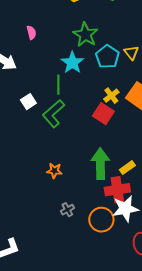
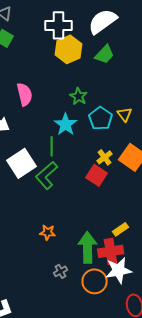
pink semicircle: (31, 33) -> (25, 94), size x1.6
green star: (85, 35) -> (79, 96), size x0.7
white square: (28, 102) -> (22, 163), size x1.8
green arrow: (100, 164) -> (88, 247), moved

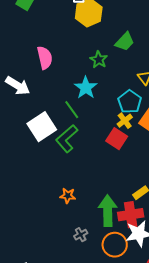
green trapezoid: (105, 54) -> (125, 42), moved
cyan pentagon: (101, 118) -> (130, 102), moved
green line: (52, 146) -> (72, 110), turned -36

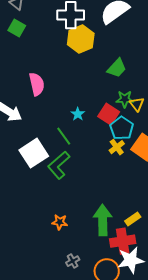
green star: (99, 60) -> (125, 99), moved, turned -30
cyan star: (86, 88) -> (78, 114), size x0.6
red square: (117, 139) -> (109, 114), moved
green arrow: (108, 211) -> (103, 220), moved

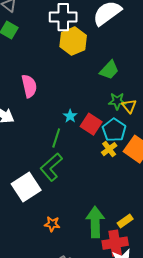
red square: (109, 114) -> (91, 124), moved
green line: (64, 136) -> (56, 138), turned 54
white square: (34, 153) -> (26, 187), moved

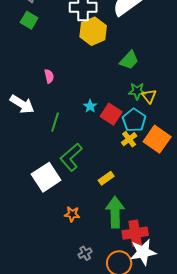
pink semicircle: (29, 86) -> (49, 76), size x0.6
green line: (56, 138) -> (55, 122), moved
yellow rectangle: (125, 221) -> (106, 178), moved

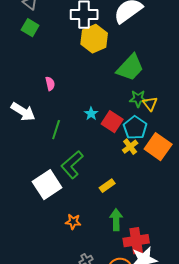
green trapezoid: (129, 60) -> (130, 68), size x1.4
green arrow: (115, 212) -> (116, 220), size x0.7

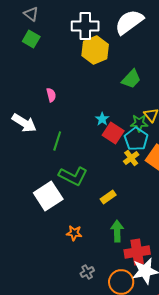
green trapezoid: (130, 68) -> (131, 79), size x0.7
green star: (138, 99) -> (139, 123), moved
cyan star: (91, 114) -> (102, 119), moved
green L-shape: (72, 165) -> (73, 176), turned -112

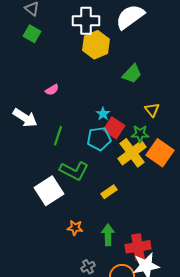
pink semicircle: (51, 95) -> (52, 90), turned 72
green star: (139, 123) -> (140, 134), moved
cyan pentagon: (136, 139) -> (99, 139), moved, turned 30
yellow cross: (131, 158) -> (132, 153), size x1.8
green arrow: (117, 231) -> (108, 235), moved

